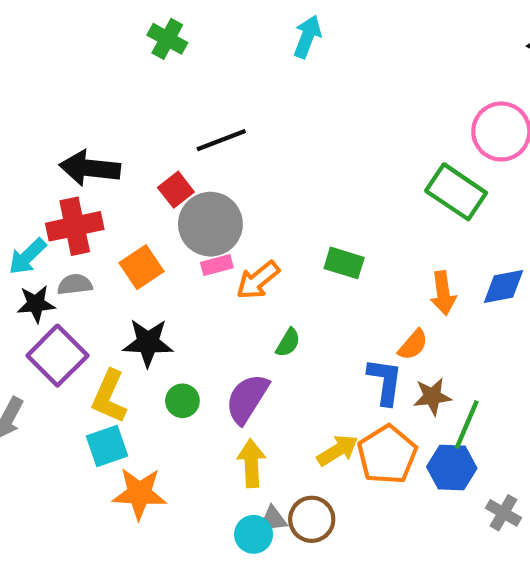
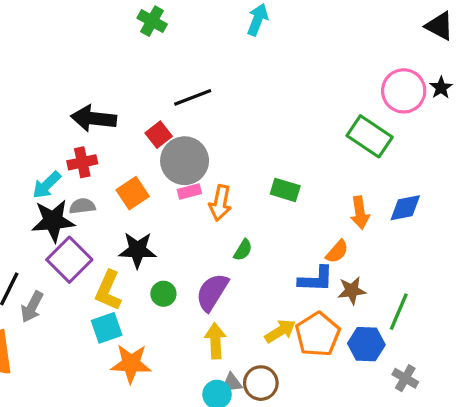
red cross: (75, 226) -> (82, 162), size x0.7
orange arrow: (258, 280) -> (220, 203), turned -40
black star: (36, 304) -> (53, 221), size x1.5
blue L-shape: (385, 381) -> (316, 279), turned 84
green line: (467, 424) -> (399, 312), moved

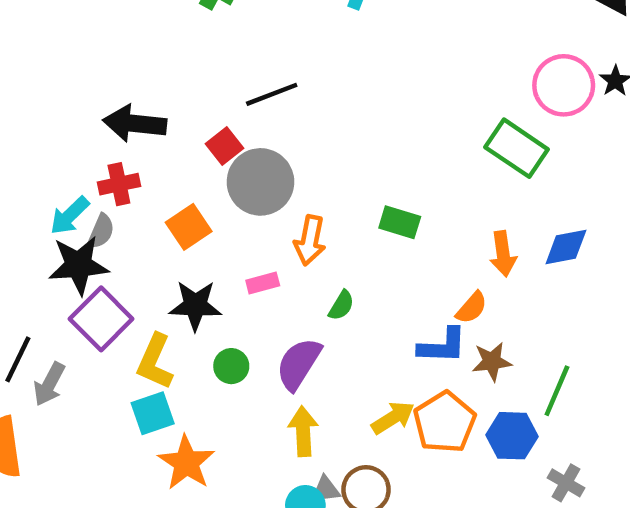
pink rectangle: (189, 192) -> (263, 283), moved
gray semicircle: (82, 206) -> (101, 231), moved, turned 120
orange star: (131, 364) -> (186, 463), turned 30

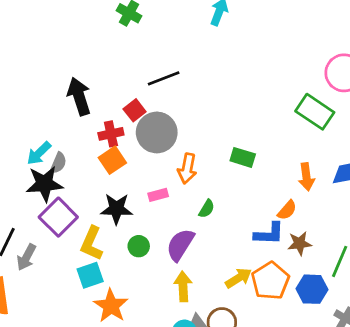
black arrow: (135, 124) -> (79, 96), turned 66
red cross: (119, 184) -> (111, 134), moved

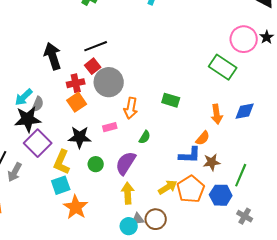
black line: (164, 78) -> (96, 46), moved

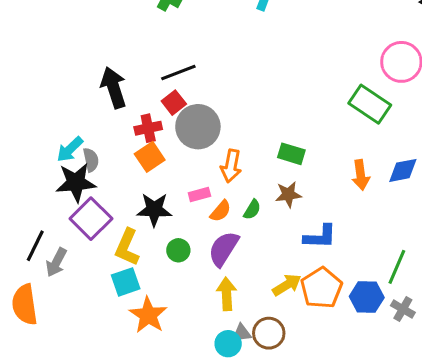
gray semicircle: (38, 104) -> (91, 160), turned -35
orange semicircle: (203, 138) -> (221, 211), moved
brown star: (212, 162) -> (288, 195), moved
gray cross: (245, 216) -> (403, 309), moved

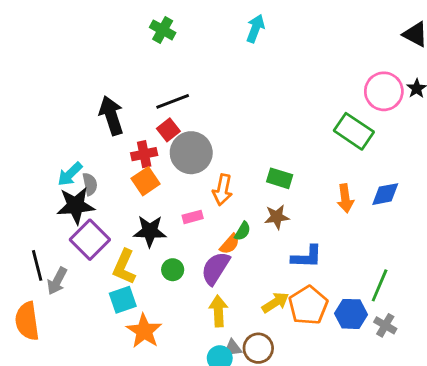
orange semicircle: (221, 211) -> (230, 244), moved
black line: (35, 246) -> (37, 265), turned -40

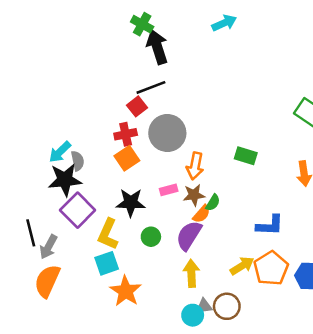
cyan arrow: (255, 29) -> (224, 23), turned 45
black arrow: (111, 116) -> (157, 47), moved
red square: (168, 130) -> (137, 106), moved
brown star: (277, 217) -> (194, 195), moved
orange semicircle: (27, 321) -> (47, 281), moved, turned 32

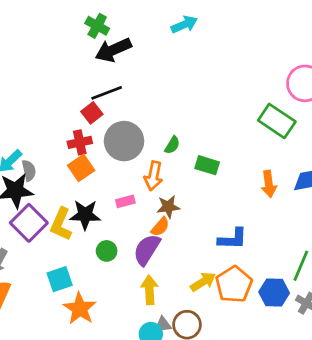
black arrow: (157, 47) -> (113, 50), turned -96
brown star: (194, 195) -> (168, 207), moved
green semicircle: (213, 203) -> (172, 145), moved
yellow L-shape: (108, 234) -> (61, 224), moved

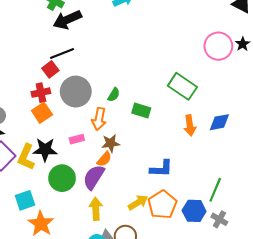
green rectangle: (277, 121) -> (182, 86), moved
green circle: (107, 251) -> (62, 178), size x1.6

